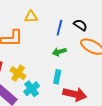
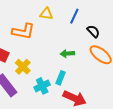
blue line: (59, 28) -> (74, 16), moved
cyan cross: (32, 89) -> (42, 86), moved

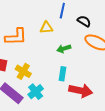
yellow triangle: (46, 14) -> (46, 28), moved
cyan cross: (42, 86) -> (36, 92), moved

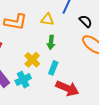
green arrow: (64, 49) -> (51, 42), moved, turned -80
yellow cross: (23, 71) -> (32, 60), moved

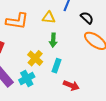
red arrow: (67, 88) -> (71, 85), size x0.7

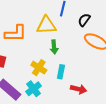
yellow triangle: (49, 17) -> (46, 25), size x1.5
black semicircle: (87, 18) -> (84, 20), turned -88

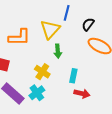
yellow triangle: (46, 25) -> (50, 29), turned -45
cyan rectangle: (61, 72) -> (73, 76), moved

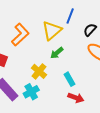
orange L-shape: (19, 37) -> (20, 35), turned -50
green arrow: (58, 51) -> (57, 53), turned 48
cyan rectangle: (73, 76) -> (69, 79), turned -48

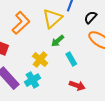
cyan rectangle: (69, 79) -> (71, 59), moved

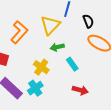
black semicircle: (91, 17) -> (88, 21), turned 120
green arrow: (58, 41) -> (57, 47), turned 32

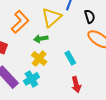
green arrow: (57, 47) -> (41, 39), moved
red arrow: (80, 90) -> (76, 85), turned 56

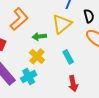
yellow triangle: (51, 17) -> (62, 24), moved

